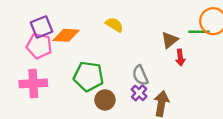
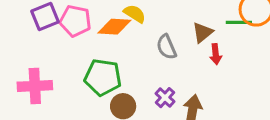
orange diamond: (66, 35) -> (114, 27), moved
pink pentagon: (39, 46) -> (75, 21), moved
gray semicircle: (140, 75) -> (166, 47), moved

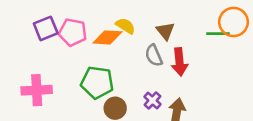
brown triangle: (203, 32) -> (165, 31), moved, turned -30
red arrow: (216, 54) -> (179, 62), moved, size x1.5

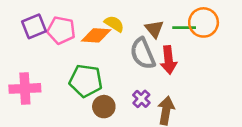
orange circle: (234, 22) -> (204, 22), moved
green line: (218, 34) -> (184, 28), moved
gray semicircle: (154, 55) -> (143, 54), size x1.4

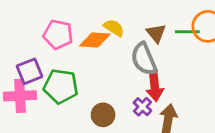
purple square: (34, 26) -> (30, 71), moved
red arrow: (169, 60) -> (155, 86), moved
green pentagon: (86, 81) -> (61, 86), moved

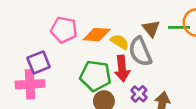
yellow semicircle: (114, 28) -> (120, 42), moved
green pentagon: (61, 86) -> (95, 76), moved
red arrow: (155, 86) -> (122, 68), moved

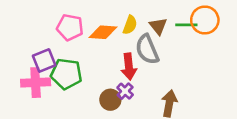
yellow semicircle: (120, 42) -> (130, 25), moved, turned 78
green pentagon: (95, 76) -> (66, 74), moved
purple cross: (139, 94) -> (125, 91), moved

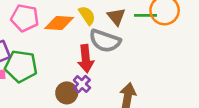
yellow semicircle: (130, 25) -> (87, 15), turned -54
gray semicircle: (147, 49) -> (105, 41), turned -48

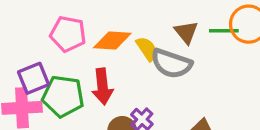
yellow semicircle: (87, 15) -> (147, 49), moved
red arrow: (86, 59) -> (102, 86), moved

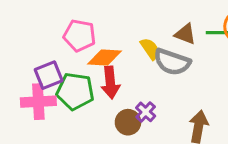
brown triangle: (186, 32) -> (185, 34), turned -30
orange diamond: (112, 41) -> (104, 58), moved

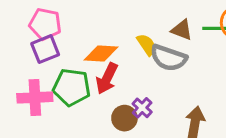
pink pentagon: (80, 36) -> (45, 24), moved
purple square: (49, 75) -> (45, 49), moved
red arrow: (110, 83) -> (107, 78), turned 32

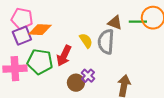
yellow semicircle: (147, 45) -> (86, 41), moved
orange diamond: (101, 53) -> (40, 30), moved
gray semicircle: (169, 58) -> (106, 42), turned 75

